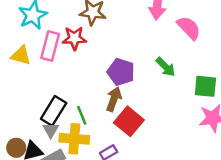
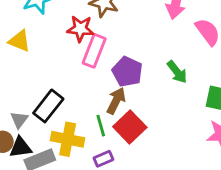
pink rectangle: (50, 46) -> (94, 51), moved
green line: (82, 115) -> (101, 126), moved
gray triangle: (51, 130) -> (19, 120), moved

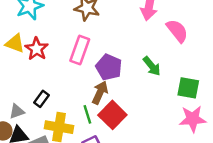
red star: (80, 29) -> (37, 49), moved, turned 30
black rectangle: (48, 106) -> (42, 99), size x0.6
gray triangle: (19, 120) -> (17, 111), turned 35

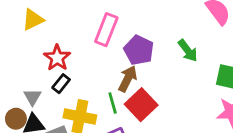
yellow triangle: (15, 43) -> (33, 20), turned -48
red star: (37, 49) -> (57, 58), moved
gray triangle: (17, 111) -> (32, 97), turned -42

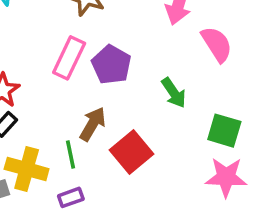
purple pentagon: (139, 50) -> (111, 65), moved
red square: (141, 105) -> (132, 152), moved

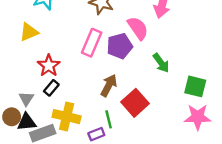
pink semicircle: (217, 44) -> (138, 28), moved
purple pentagon: (111, 65) -> (120, 46), turned 30
green line: (71, 154) -> (109, 119), moved

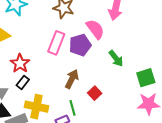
green square: (195, 86) -> (146, 78), turned -30
red square: (135, 103) -> (95, 93), size x0.6

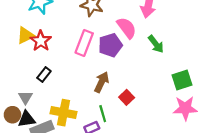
green arrow: (116, 58) -> (156, 44), moved
red star: (20, 63) -> (41, 41), moved
black rectangle: (23, 82) -> (44, 75), moved

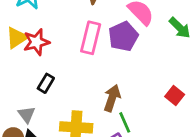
red star: (41, 41) -> (36, 42), turned 30
brown arrow: (102, 82) -> (112, 98), moved
red square: (127, 97) -> (175, 96), moved

